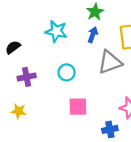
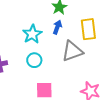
cyan star: (56, 31) -> (32, 34), moved, turned 30

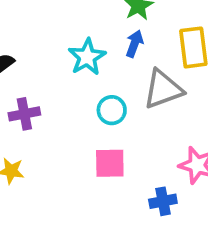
cyan circle: (34, 60) -> (112, 110), moved

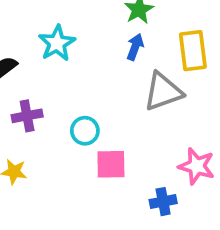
cyan star: (87, 57) -> (57, 43), moved
cyan circle: (112, 110) -> (85, 131), moved

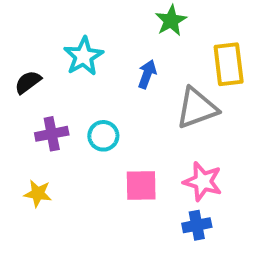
blue arrow: (135, 47) -> (147, 74), moved
cyan circle: (85, 131) -> (103, 136), moved
pink star: (197, 166) -> (203, 182), moved

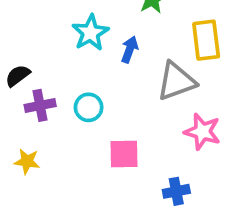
cyan star: (83, 56) -> (90, 33), moved
black semicircle: (28, 82) -> (18, 76), moved
pink star: (203, 182) -> (202, 132), moved

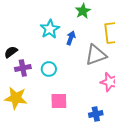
pink square: (124, 154) -> (59, 101), moved
yellow star: (27, 161) -> (16, 98), size x1.6

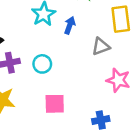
gray triangle: (96, 55) -> (101, 47), size x0.7

